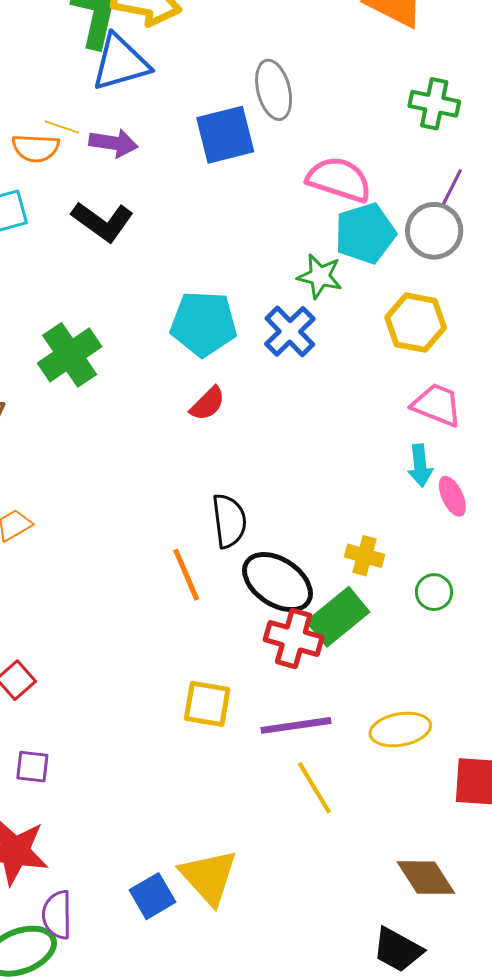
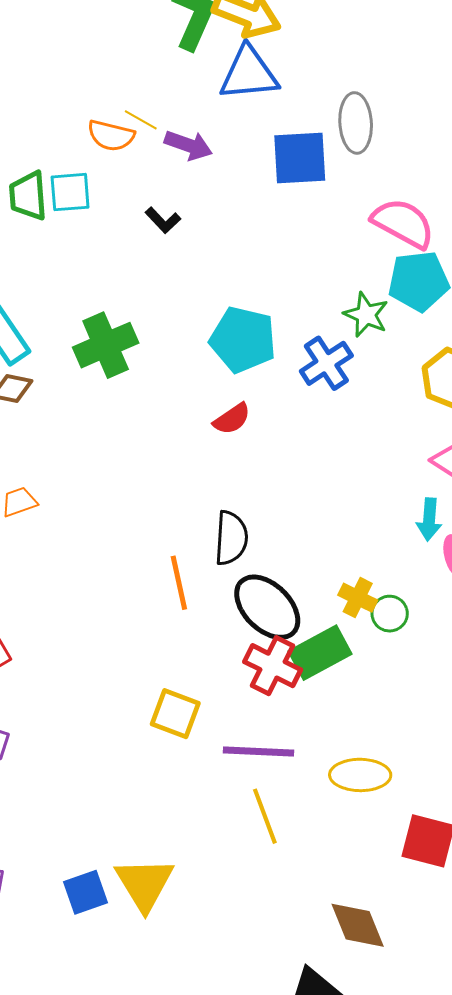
blue triangle: (120, 63) -> (249, 73), moved
black L-shape: (103, 222) -> (163, 220), size x0.6
green circle: (434, 592) -> (390, 614), moved

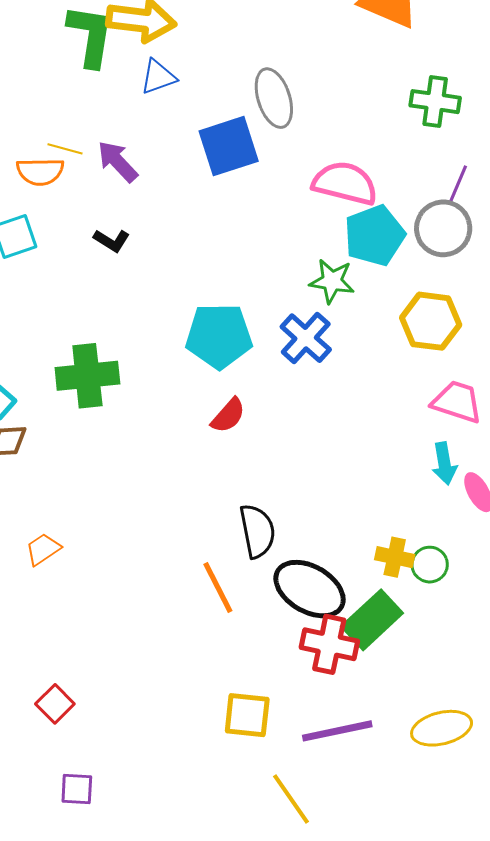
blue triangle: (249, 73) -> (158, 77), size x0.6
purple arrow: (188, 145) -> (118, 162), turned -138
green cross: (106, 345) -> (87, 376), turned 32
yellow line: (265, 816) -> (291, 799), moved

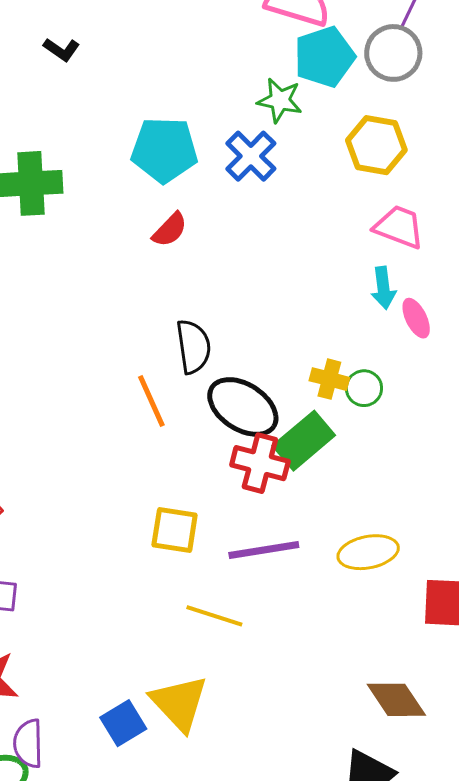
yellow line: (291, 799) -> (214, 616), turned -40

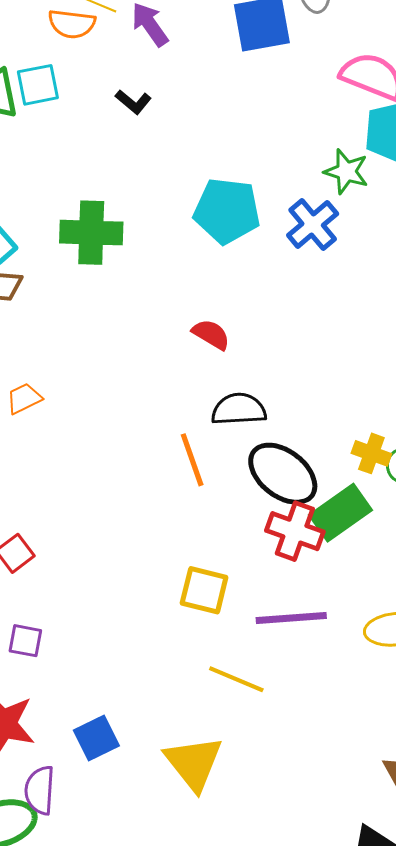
red semicircle: (170, 230) -> (211, 334), moved, turned -108
black semicircle: (193, 347) -> (239, 409), turned -90
blue square: (123, 723) -> (96, 738), moved

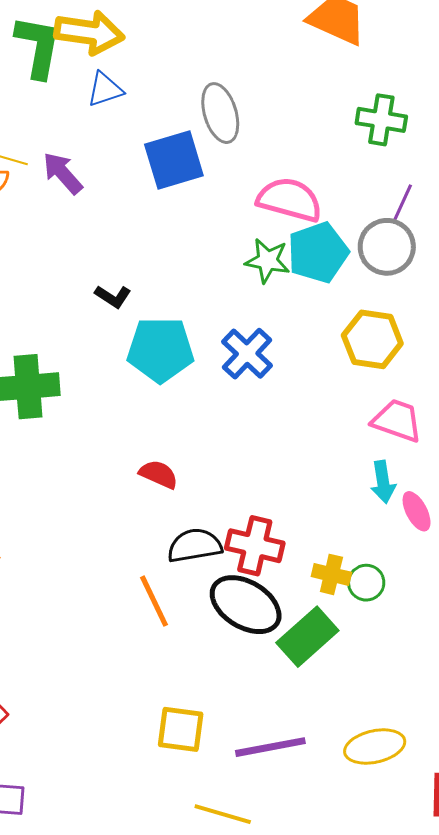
black L-shape: (133, 102) -> (113, 296), moved
green star: (346, 172) -> (267, 261), moved
red cross: (295, 531) -> (255, 546), moved

